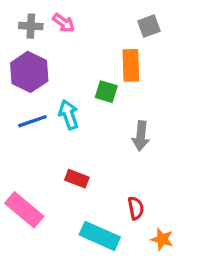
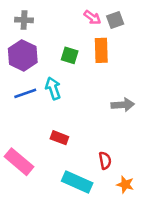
pink arrow: (64, 23) -> (92, 17), moved
green square: (106, 92) -> (70, 55), moved
gray arrow: (141, 136) -> (123, 105), moved, turned -100

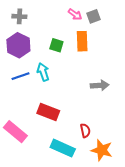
red rectangle: (59, 138) -> (48, 112), size x1.5
orange star: (125, 184) -> (102, 150), size x1.5

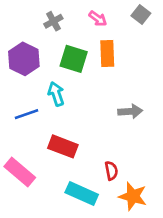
gray cross: (19, 16) -> (53, 21), moved, turned -32
gray square: (93, 16) -> (141, 14), moved, turned -32
green square: (56, 45) -> (74, 59), size x1.5
blue line: (20, 76) -> (26, 114), moved

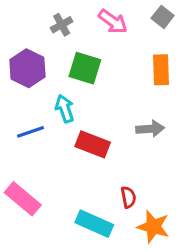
pink arrow: (98, 19) -> (113, 22), size x1.4
orange rectangle: (107, 54) -> (161, 70), moved
red rectangle: (63, 146) -> (93, 144), moved

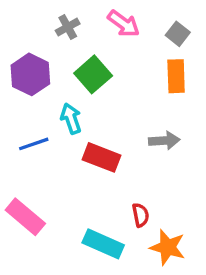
gray square: (163, 17) -> (178, 34), moved
green square: (85, 68) -> (93, 74), turned 32

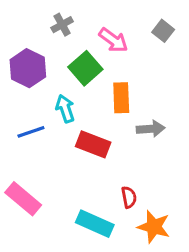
pink arrow: (124, 24) -> (113, 40), moved
orange rectangle: (176, 76) -> (121, 98), moved

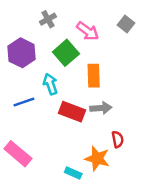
gray arrow: (151, 129) -> (101, 108), moved
red semicircle: (129, 197) -> (118, 139), moved
cyan rectangle: (95, 224) -> (73, 173), size x0.6
orange star: (154, 227) -> (97, 159), moved

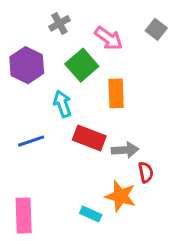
blue line: (24, 102) -> (31, 141), moved
gray arrow: (101, 108) -> (125, 150), moved
pink rectangle: (18, 154) -> (24, 215), moved, turned 48

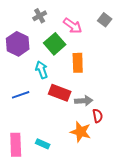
cyan rectangle: (91, 214) -> (43, 144), moved

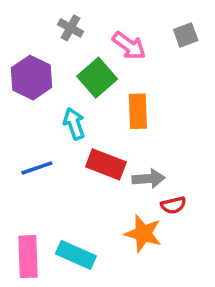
gray cross: (40, 16) -> (71, 28), turned -32
gray square: (105, 20) -> (186, 35), turned 32
red semicircle: (98, 116) -> (173, 205), turned 88
cyan rectangle: (43, 144) -> (76, 255), size x1.5

